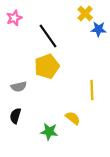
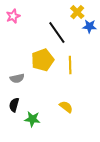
black line: (48, 36) -> (57, 32), moved
yellow line: (92, 90) -> (70, 65), moved
green star: (49, 132) -> (32, 119), moved

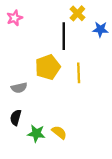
yellow cross: (77, 12) -> (77, 13), moved
black line: (57, 32) -> (64, 36), turned 35
yellow semicircle: (66, 107) -> (59, 132), moved

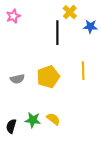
yellow pentagon: (48, 67) -> (48, 77), moved
yellow line: (79, 73) -> (83, 71), moved
black semicircle: (16, 117) -> (11, 126), moved

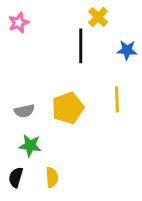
blue star: (90, 26) -> (127, 50), moved
yellow semicircle: (53, 119) -> (52, 177), moved, turned 48
green star: (33, 120) -> (30, 146), moved

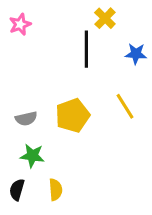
yellow line: (117, 99) -> (125, 106), turned -30

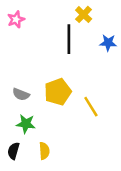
yellow line: (125, 106) -> (91, 107), moved
gray semicircle: (26, 119) -> (21, 94), turned 35

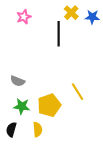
pink star: (16, 19) -> (24, 17), moved
blue star: (108, 43) -> (92, 17), moved
yellow pentagon: (58, 92) -> (49, 105), moved

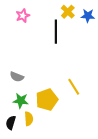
yellow semicircle: (38, 130) -> (29, 119), moved

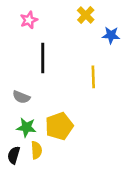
blue star: (88, 16) -> (111, 35), moved
black line: (56, 32) -> (43, 58), moved
yellow line: (74, 87) -> (93, 77), moved, turned 30

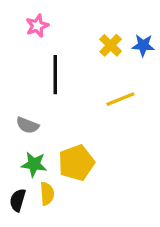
yellow cross: (86, 15) -> (111, 45), moved
yellow line: (93, 77) -> (120, 99), turned 70

